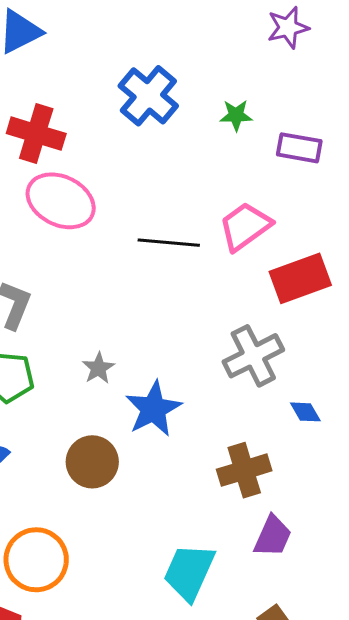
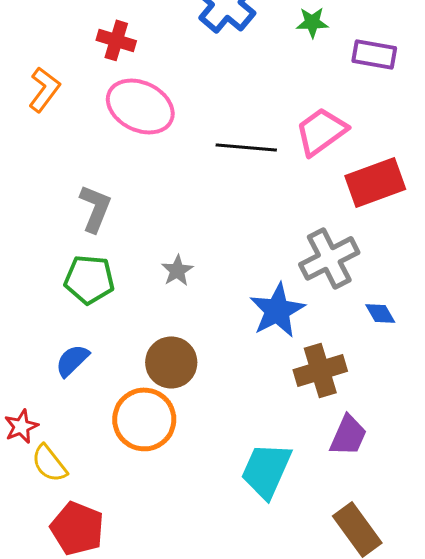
red cross: (36, 134) -> (116, 40), size x0.7
blue star: (153, 409) -> (277, 310), moved
orange circle: (36, 560) -> (144, 419), moved

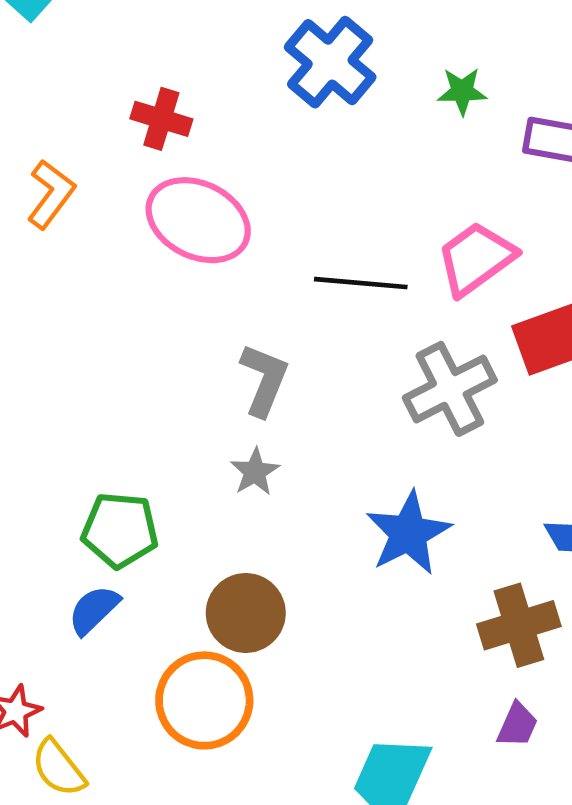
gray L-shape: (95, 208) -> (264, 380), moved
gray cross: (329, 258) -> (450, 389), moved
green pentagon: (89, 279) -> (120, 530), moved
brown cross: (320, 370) -> (519, 625), moved
purple trapezoid: (348, 435) -> (517, 725), size x0.7

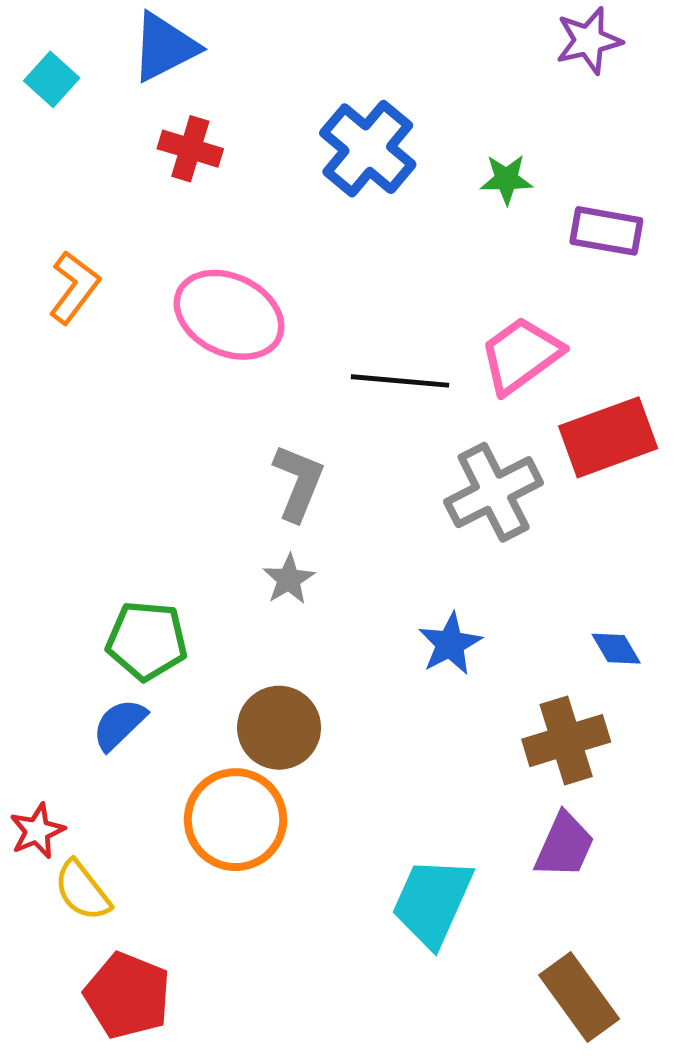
red cross: (161, 119) -> (190, 149), moved
blue star: (408, 533) -> (450, 644), size x0.7
purple trapezoid: (517, 725) -> (565, 845), size x1.4

